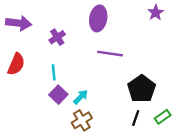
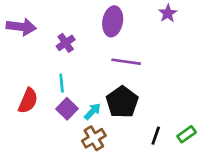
purple star: (156, 13) -> (168, 13), moved
red semicircle: (16, 64) -> (28, 101), moved
black pentagon: (142, 89) -> (122, 102), moved

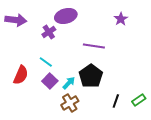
purple star: (168, 13) -> (121, 19), moved
purple ellipse: (113, 21) -> (66, 16), moved, turned 65
cyan line: (62, 83) -> (46, 62), turned -48

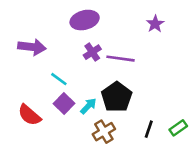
purple arrow: (16, 20) -> (32, 47), moved
purple cross: (49, 32) -> (92, 52), moved
red semicircle: (21, 75) -> (29, 115), moved, turned 108
brown cross: (70, 103) -> (104, 132), moved

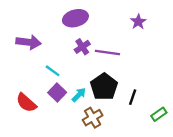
black line: (149, 129) -> (133, 97), moved

